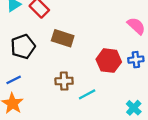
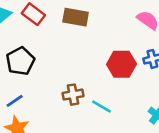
brown rectangle: (63, 38) -> (76, 17), moved
cyan line: (87, 94) -> (102, 107), turned 66

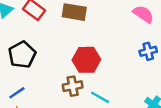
red hexagon: (121, 64) -> (86, 60), moved

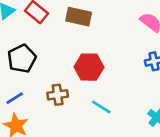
brown cross: (73, 86) -> (58, 95), moved

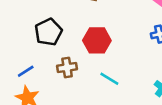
black pentagon: (22, 59) -> (48, 32), moved

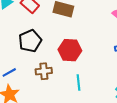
cyan line: (109, 79) -> (78, 82), turned 49

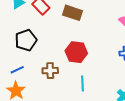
black pentagon: (30, 41) -> (26, 40), moved

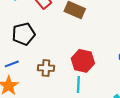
red hexagon: (76, 52) -> (83, 61), moved

